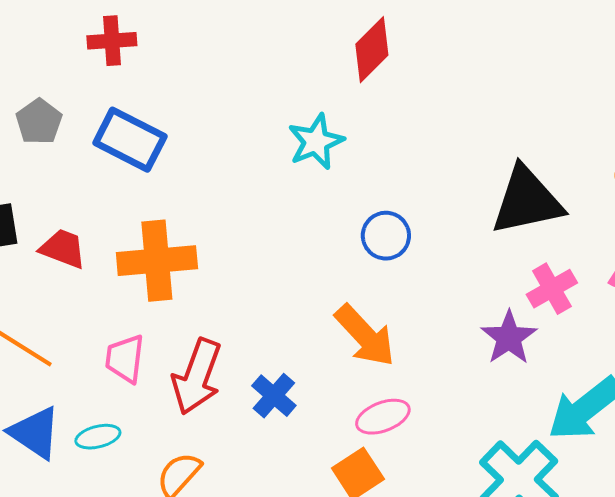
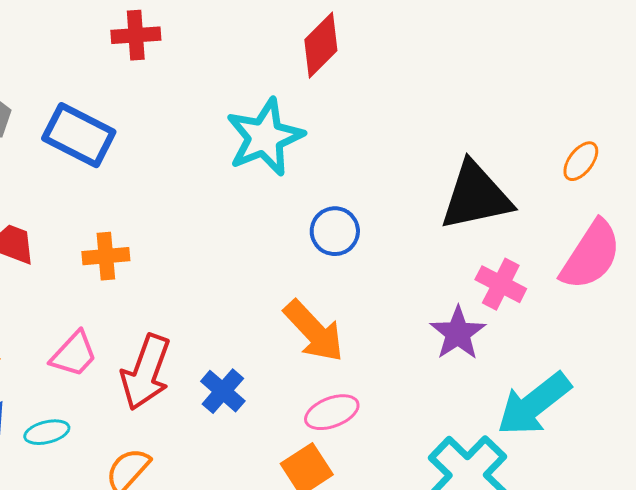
red cross: (112, 41) -> (136, 35), moved
cyan star: (316, 142) -> (265, 137), size x1.4
orange cross: (157, 261) -> (106, 256), size x0.6
pink cross: (552, 289) -> (501, 284), turned -33
pink trapezoid: (125, 359) -> (74, 354), turned -144

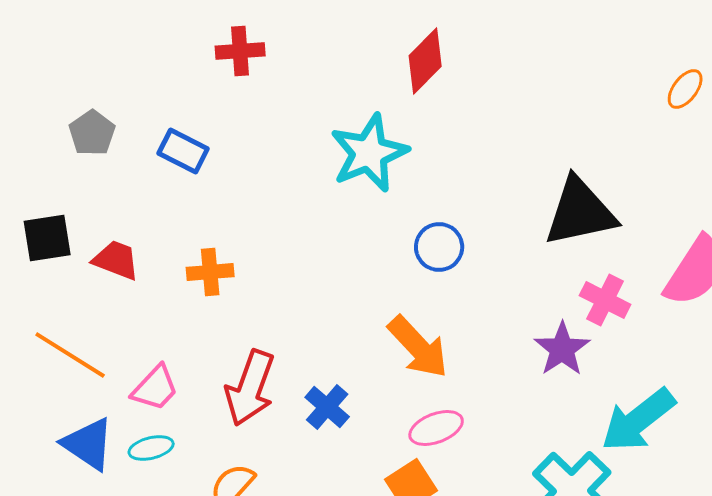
blue rectangle: (79, 135) -> (183, 151), size x0.7
orange ellipse: (581, 161) -> (685, 89), moved
pink trapezoid: (74, 354) -> (155, 388), moved

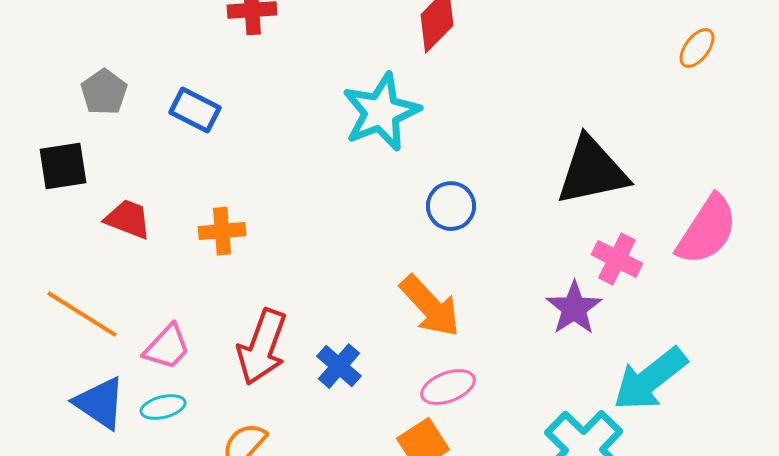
black square: (47, 238) -> (63, 166), moved

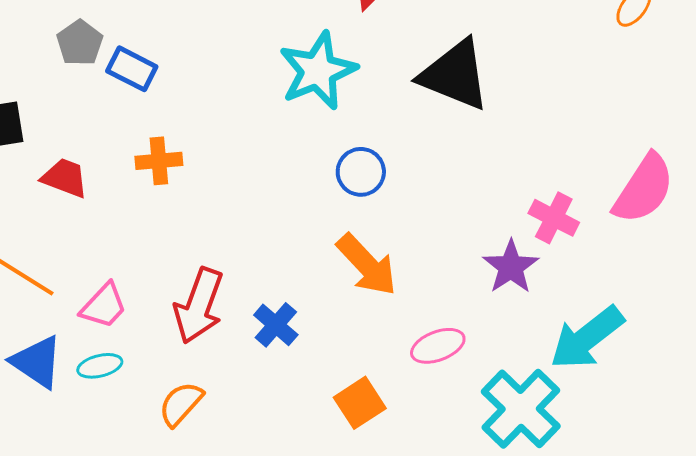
gray pentagon: (104, 92) -> (80, 43), moved
black triangle: (592, 171) -> (455, 75), moved, turned 34
blue circle: (451, 206) -> (361, 172), moved
orange cross: (222, 231) -> (159, 161), moved
pink ellipse: (448, 387) -> (438, 346), moved

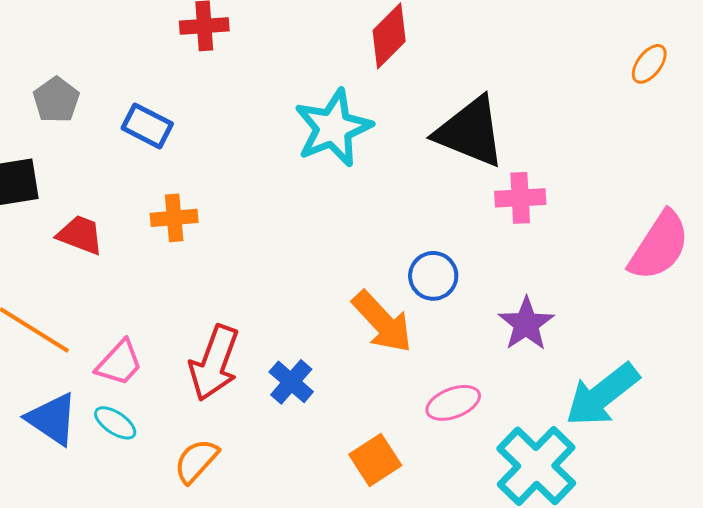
gray pentagon: (80, 43) -> (56, 100), moved
blue circle: (361, 172) -> (433, 276), moved
pink cross: (554, 218) -> (520, 198), moved, turned -30
cyan ellipse: (100, 366) -> (115, 423), turned 48

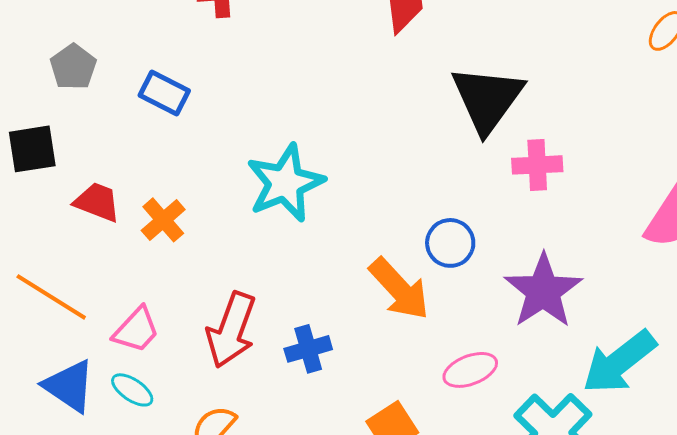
cyan star: (333, 128) -> (285, 183), moved
black triangle: (470, 132) -> (487, 99), turned 44
orange cross: (174, 218) -> (163, 220), moved, turned -36
purple star: (526, 324) -> (543, 291), size x1.4
blue cross: (291, 382) -> (308, 349), turned 33

